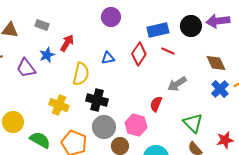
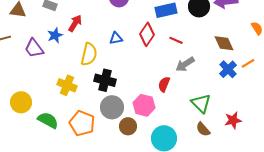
red line: (168, 51) -> (176, 40), moved

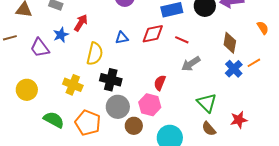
red diamond: (147, 34) -> (153, 34), turned 45
brown diamond: (224, 43) -> (230, 43), turned 35
red semicircle: (164, 84) -> (160, 83), moved
yellow circle: (21, 102) -> (27, 90), moved

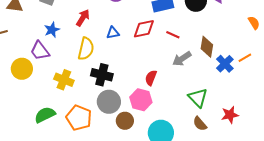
red arrow: (81, 23) -> (83, 18), moved
brown diamond: (230, 43) -> (207, 47), moved
purple trapezoid: (40, 48) -> (40, 51), moved
yellow circle: (27, 90) -> (22, 69), moved
green semicircle: (54, 120) -> (45, 115), turned -55

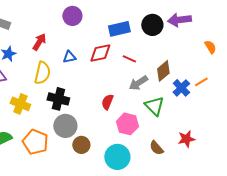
brown diamond: (207, 47) -> (163, 71), turned 40
green triangle: (198, 98) -> (154, 106), moved
pink hexagon: (141, 100) -> (127, 124), moved

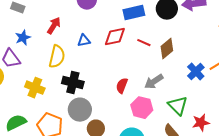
brown diamond: (163, 71) -> (167, 49), moved
gray arrow: (138, 83) -> (154, 82), moved
green triangle: (154, 106) -> (178, 106), moved

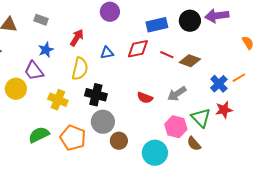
brown diamond: (167, 49) -> (190, 61), turned 60
red semicircle: (122, 86) -> (145, 98), turned -91
pink hexagon: (142, 108) -> (176, 127), moved
red star: (201, 123) -> (224, 110), moved

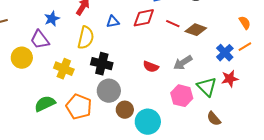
orange semicircle: (248, 43) -> (245, 23), moved
brown semicircle: (194, 144) -> (214, 119), moved
cyan circle: (155, 153) -> (148, 122), moved

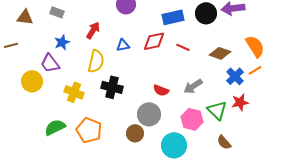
orange semicircle: (245, 23) -> (255, 46), size x1.6
brown diamond: (196, 30) -> (220, 53), moved
gray circle: (109, 91) -> (149, 114), moved
cyan circle: (148, 122) -> (174, 145), moved

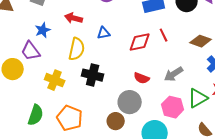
red arrow: (93, 30) -> (74, 18), turned -108
red diamond: (154, 41) -> (140, 42), moved
red line: (183, 47) -> (164, 35), turned 40
green triangle: (217, 110) -> (198, 98), turned 45
green semicircle: (55, 127) -> (36, 115), turned 135

